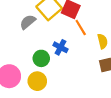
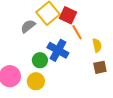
blue cross: (61, 47) -> (58, 50), size x1.5

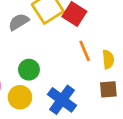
orange line: (77, 32) -> (85, 51), moved
blue cross: (58, 50) -> (62, 100), moved

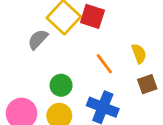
orange line: (85, 51) -> (104, 64), moved

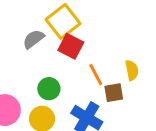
red square: (92, 16) -> (71, 46), moved
brown square: (147, 84) -> (114, 93), moved

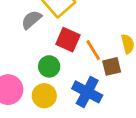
red square: (71, 46) -> (68, 40), moved

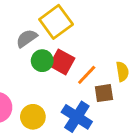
orange line: (93, 50) -> (87, 75), turned 70
green circle: (49, 66) -> (42, 61), moved

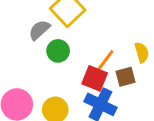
red square: (62, 62) -> (95, 78), moved

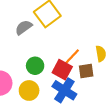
green circle: (58, 51) -> (35, 66), moved

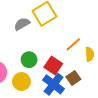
orange line: (72, 57) -> (73, 44), moved
brown square: (86, 71) -> (73, 78), moved, turned -32

